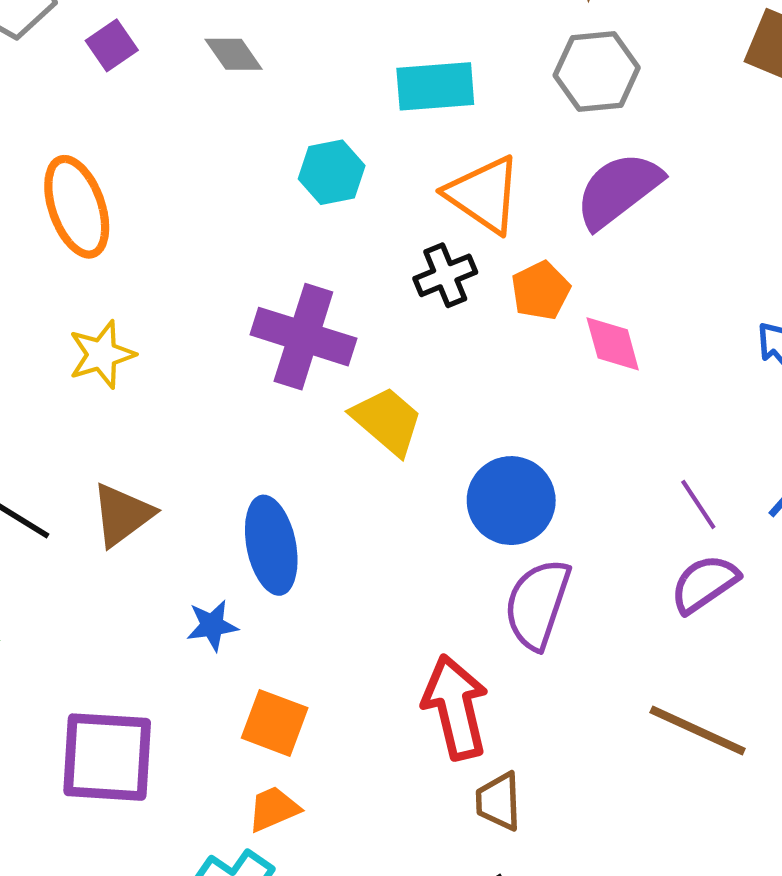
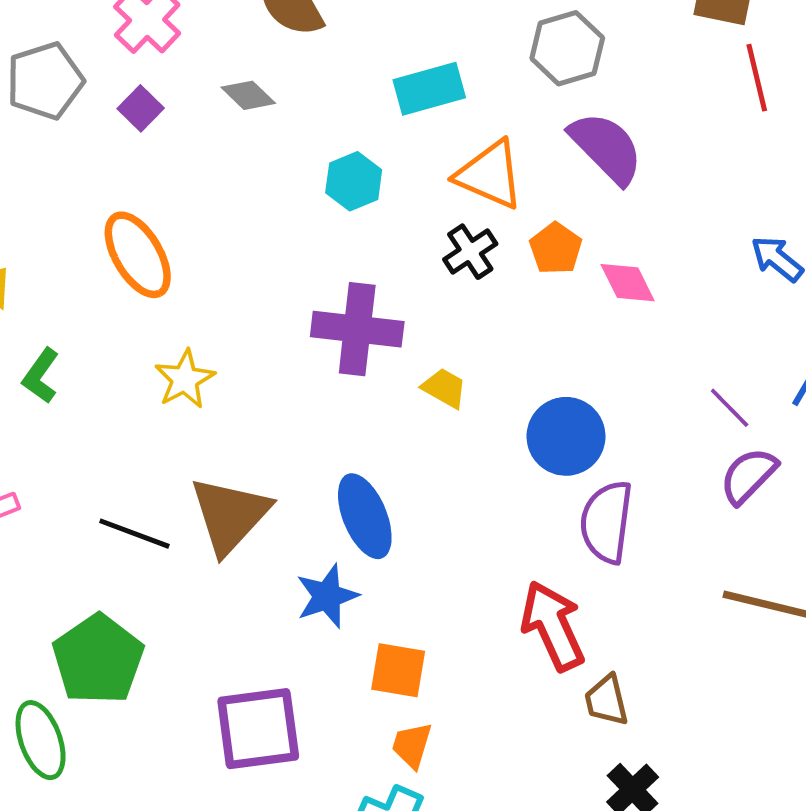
purple semicircle: (618, 190) -> (606, 148), turned 94
yellow trapezoid: (387, 421) -> (444, 388), size x0.7
brown triangle: (122, 515) -> (230, 515), size x1.4
blue star: (212, 625) -> (327, 596), size x1.4
orange trapezoid: (274, 809) -> (412, 745), turned -39

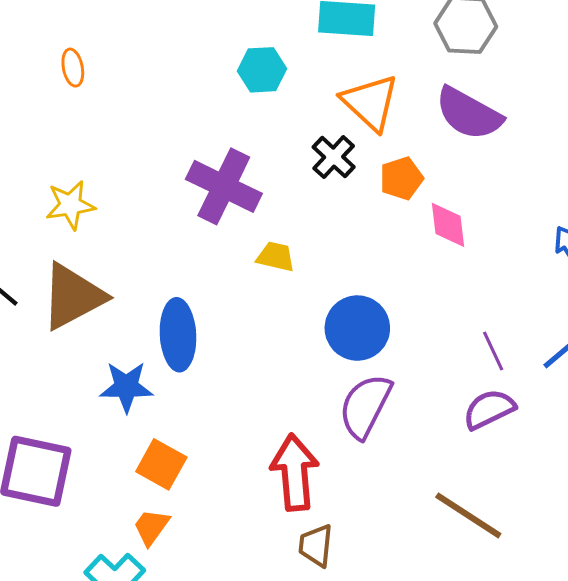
purple semicircle: (606, 148) -> (469, 114), turned 144
black cross: (470, 252) -> (334, 157), turned -33
orange ellipse: (138, 255) -> (73, 68), size x0.5
yellow star: (185, 379) -> (70, 205), moved
yellow trapezoid: (444, 388) -> (276, 257), turned -36

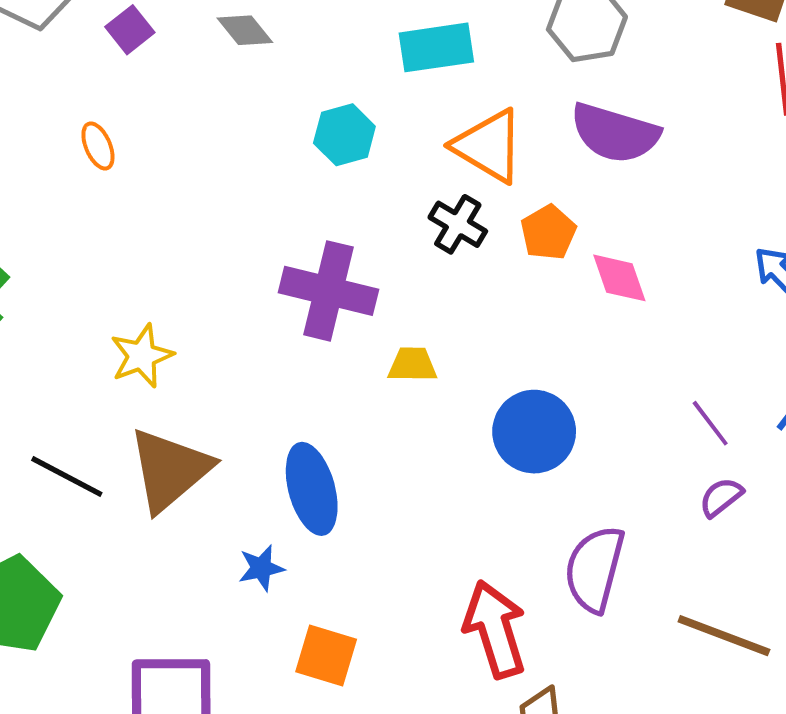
orange ellipse: (73, 68) -> (98, 146), moved
blue star: (126, 387) -> (261, 568), size x0.7
purple semicircle: (365, 406) -> (595, 569), moved
purple semicircle: (489, 409) -> (721, 497), size x0.7

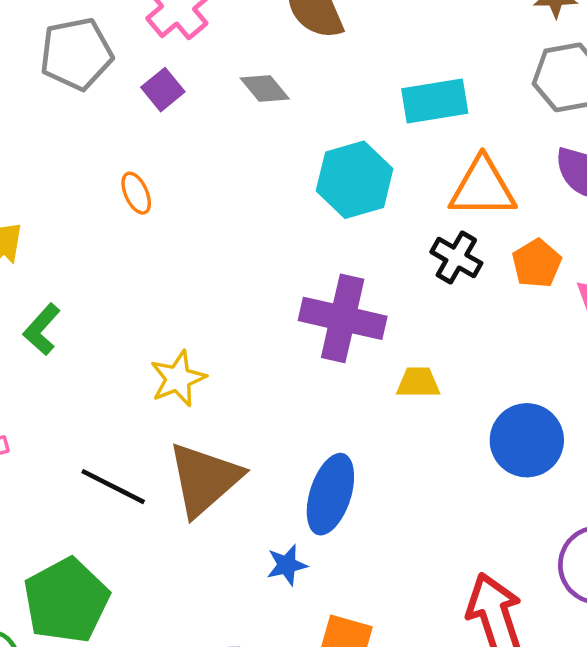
cyan hexagon: (344, 135) -> (355, 180), size x1.4
orange triangle: (489, 146) -> (483, 188), turned -30
blue ellipse: (312, 489) -> (330, 494), turned 34

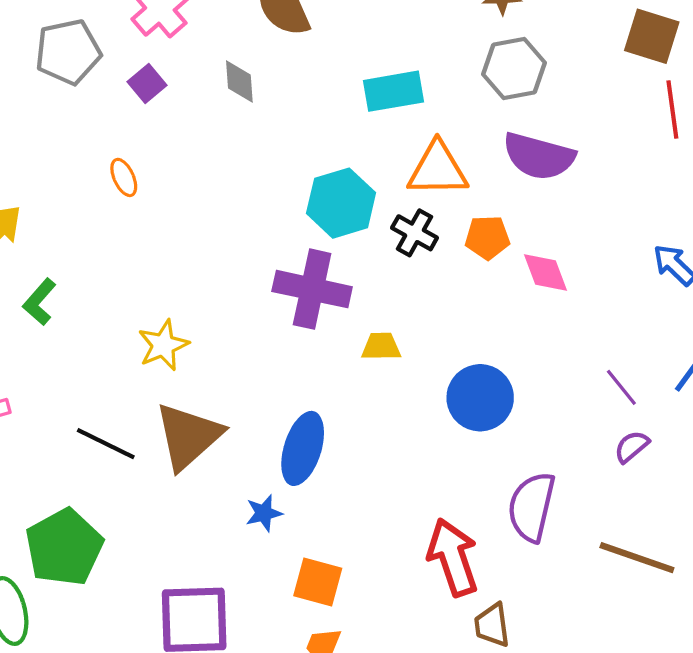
gray diamond: (265, 89) -> (239, 81), turned 36
cyan hexagon: (355, 180) -> (341, 203), moved
orange pentagon: (537, 263) -> (487, 237), turned 30

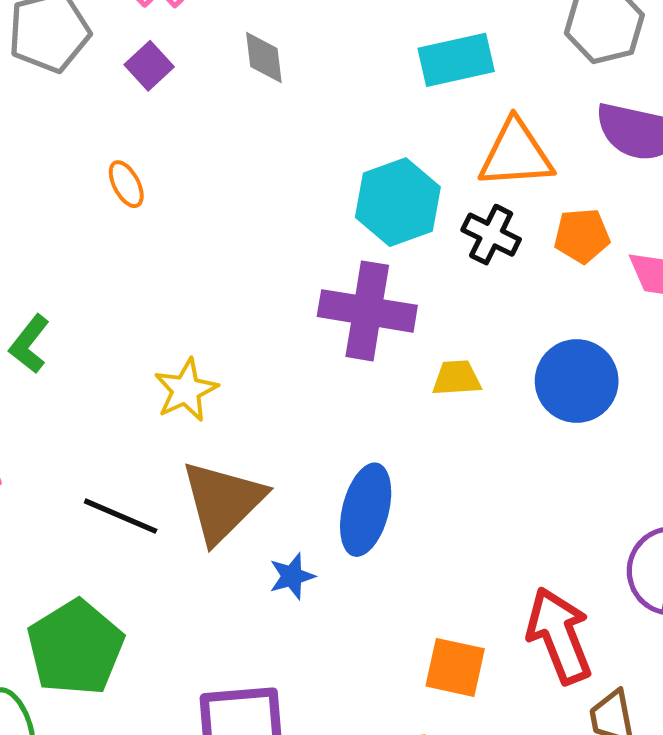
blue circle: (480, 398) -> (577, 381), moved
blue star: (264, 513) -> (292, 576), moved
orange square: (318, 582) -> (455, 667), moved

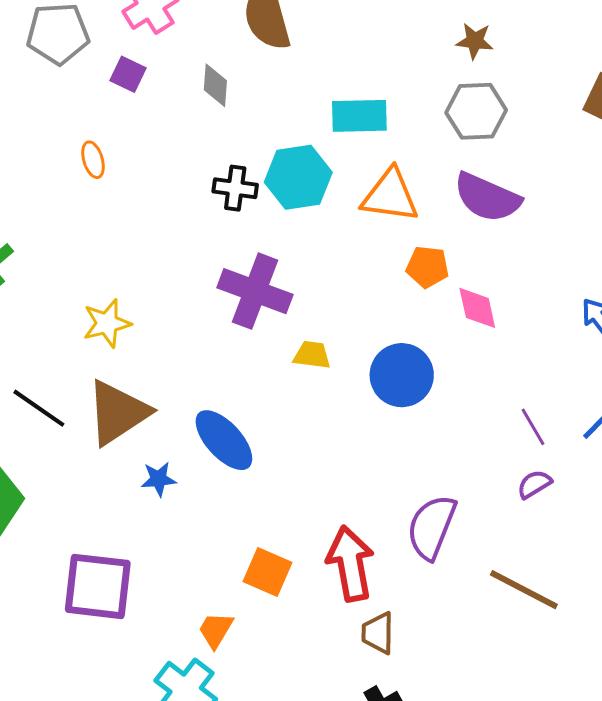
purple square: (149, 66) -> (128, 74), turned -33
cyan hexagon: (398, 202) -> (298, 177), moved
black cross: (491, 235) -> (235, 188), moved, turned -30
blue ellipse: (366, 510) -> (224, 440), turned -68

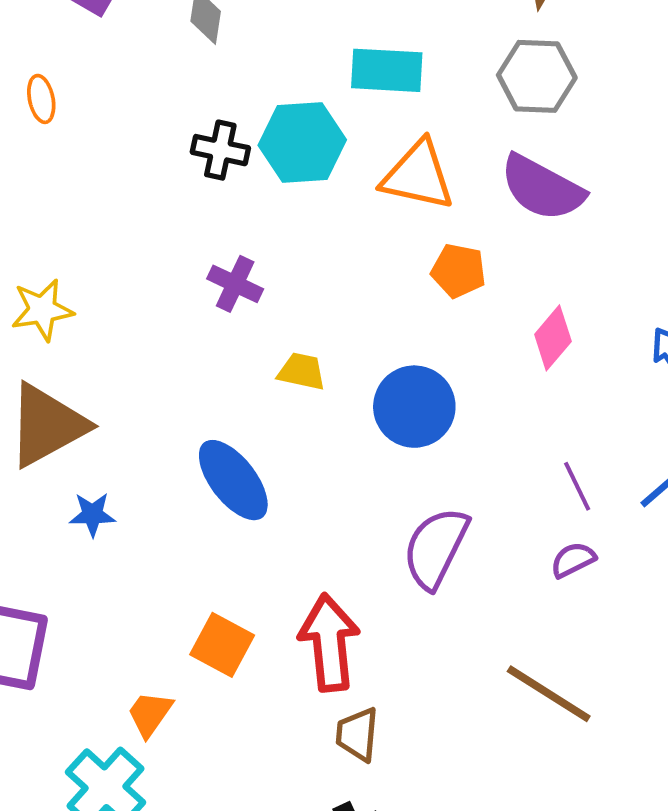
purple cross: (255, 291) -> (235, 284), size x0.6
pink diamond: (477, 308) -> (553, 338), moved, turned 48
blue ellipse: (224, 440) -> (233, 480), moved
purple semicircle: (432, 527) -> (436, 548), moved

